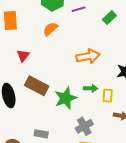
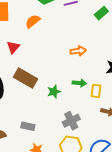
orange semicircle: (50, 29) -> (33, 21), moved
orange arrow: (88, 56) -> (78, 51), size x0.7
green star: (66, 98) -> (54, 92), size x0.6

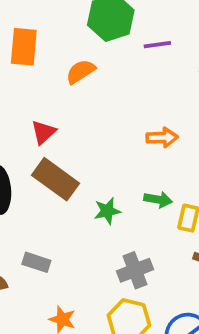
red triangle: (13, 47) -> (43, 132), moved
gray rectangle: (28, 126) -> (36, 262), moved

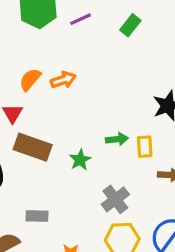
orange semicircle: (81, 72) -> (30, 80), moved
orange arrow: (162, 137) -> (63, 80), moved

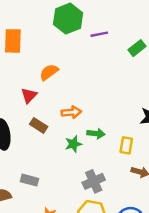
orange arrow: (63, 80) -> (71, 112), moved
green arrow: (117, 139) -> (96, 134), moved
brown rectangle: (33, 147) -> (39, 125), size x0.6

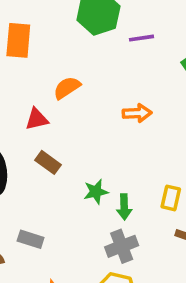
red triangle: (29, 95) -> (37, 119), turned 30
orange arrow: (71, 112) -> (137, 113), moved
green arrow: (96, 134) -> (124, 207), moved, turned 78

